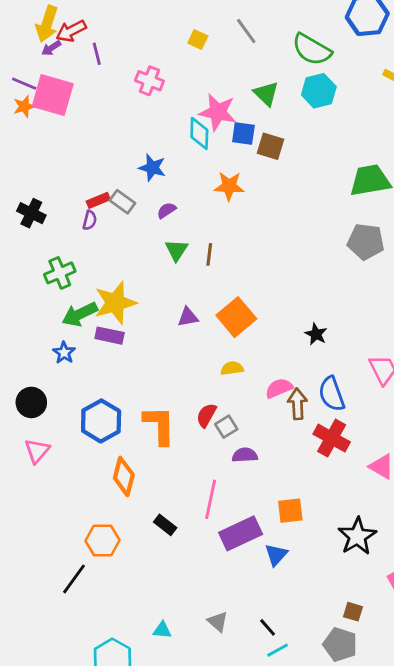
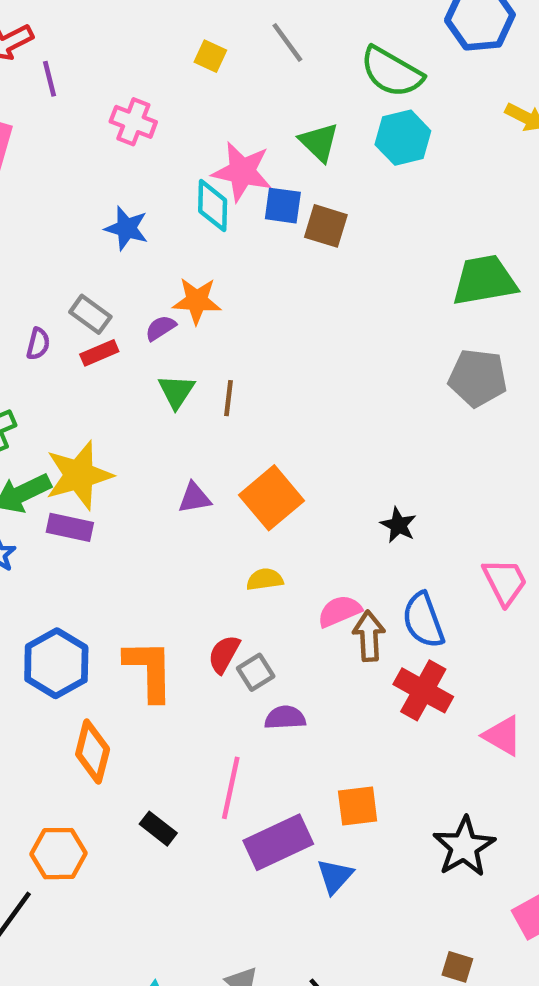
blue star: (152, 168) -> (127, 228), moved
orange star: (229, 186) -> (197, 301), moved
red rectangle: (98, 200) -> (99, 353), moved

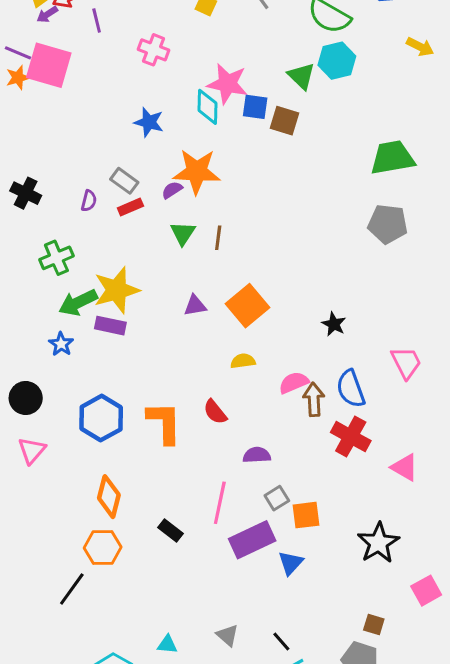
green triangle: (319, 142) -> (301, 76), moved
orange star: (197, 301) -> (197, 172), size x1.4
red semicircle: (224, 654) -> (215, 412), turned -68
gray square: (256, 672) -> (277, 498), moved
orange diamond: (93, 752) -> (109, 497), moved

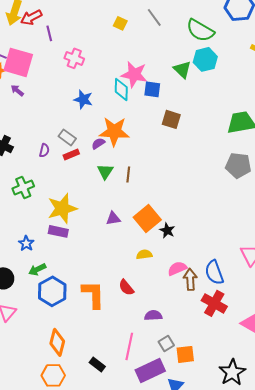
purple arrow: (47, 14) -> (17, 90), moved, turned 72
pink cross: (154, 50) -> (74, 58), moved
brown square: (284, 121) -> (171, 119), moved
green arrow: (78, 302) -> (37, 269), moved, size x0.7
black star: (334, 324) -> (167, 230), moved

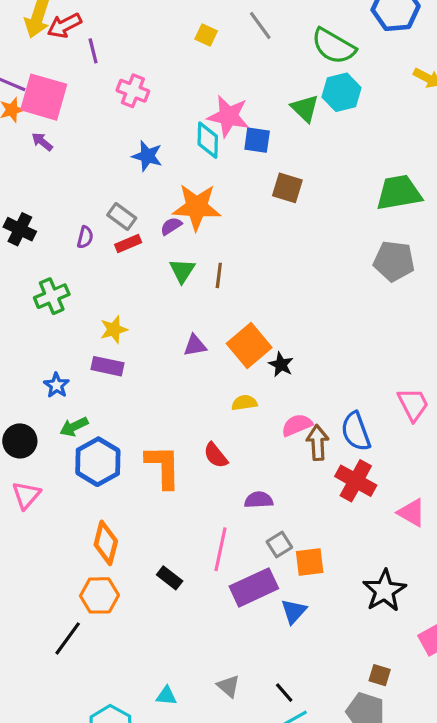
yellow star: (62, 208) -> (114, 330), size x0.6

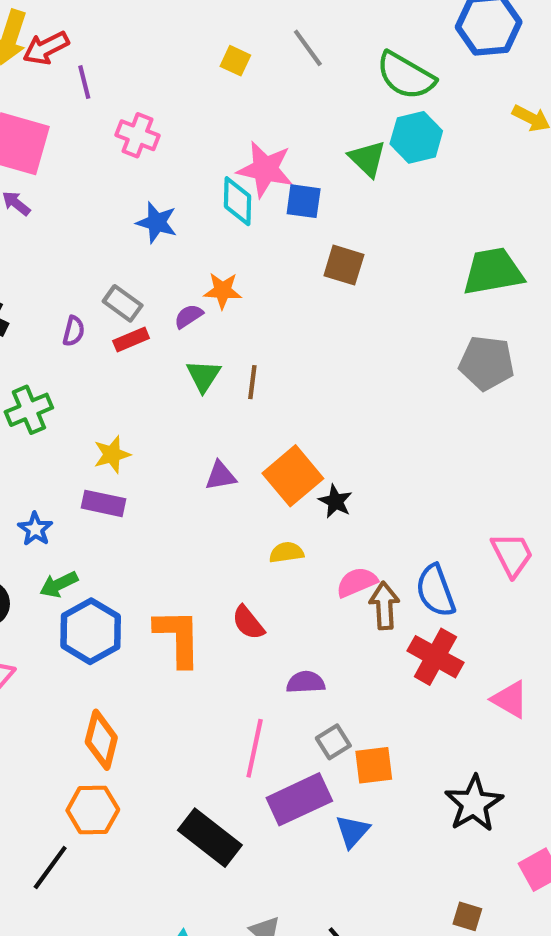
orange star: (197, 207) -> (223, 291), size x0.6
black rectangle: (170, 578) -> (210, 838), moved, size x1.8

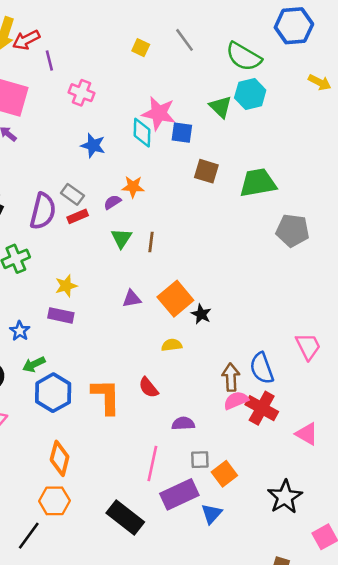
green trapezoid: (493, 271) -> (258, 183), moved
purple semicircle: (74, 331) -> (43, 211), size x2.0
pink semicircle: (357, 582) -> (236, 400), moved
gray square: (333, 742) -> (200, 460), turned 30
orange square: (374, 765) -> (224, 474), turned -30

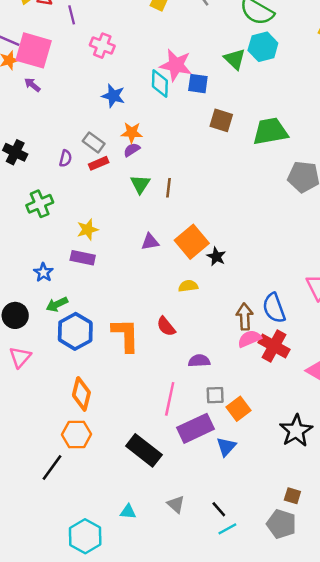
orange star: (133, 187) -> (132, 133), moved
purple semicircle: (43, 211) -> (65, 158), size x0.5

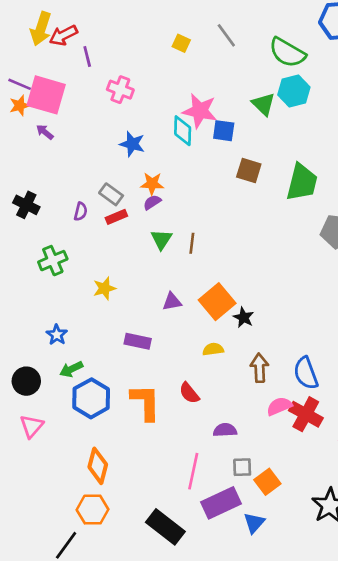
green trapezoid: (270, 131) -> (302, 182), turned 114
purple rectangle: (83, 258) -> (138, 341), moved
brown arrow: (245, 317) -> (259, 368), moved

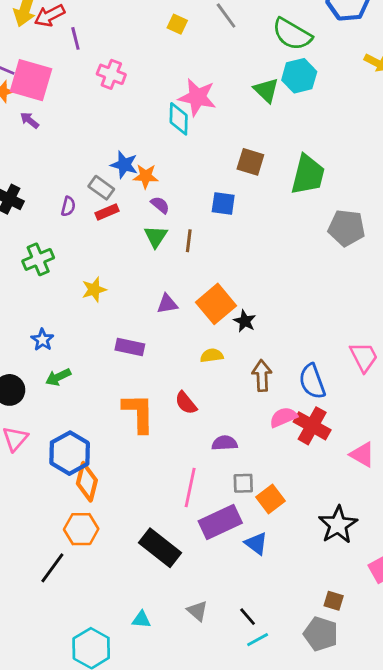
blue square: (224, 131) -> (223, 203), moved
blue star: (132, 144) -> (124, 165), moved
purple semicircle: (152, 202) -> (160, 205), moved, turned 72
blue hexagon: (91, 398) -> (70, 453), moved
blue triangle: (254, 523) -> (256, 543), turned -35

